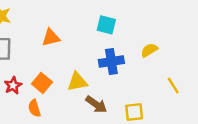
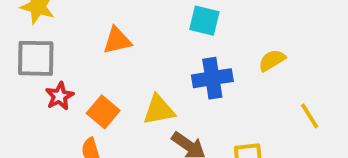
red star: (13, 85) -> (60, 96), moved

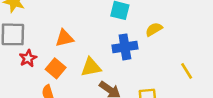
orange triangle: (117, 40) -> (64, 38), moved
yellow semicircle: (272, 60) -> (154, 29), moved

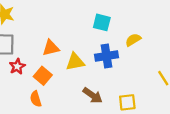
yellow triangle: (91, 67) -> (75, 62), moved

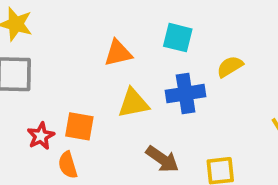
orange triangle: (51, 48) -> (118, 53), moved
red star: (17, 66) -> (41, 136), moved
orange square: (43, 76) -> (79, 126), turned -30

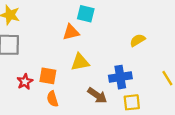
cyan square: (178, 38) -> (86, 14), moved
blue cross: (186, 94) -> (120, 77), moved
orange semicircle: (68, 165) -> (52, 99), moved

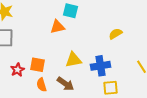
yellow triangle: (80, 62) -> (74, 60), moved
brown arrow: (97, 95) -> (66, 84), moved

